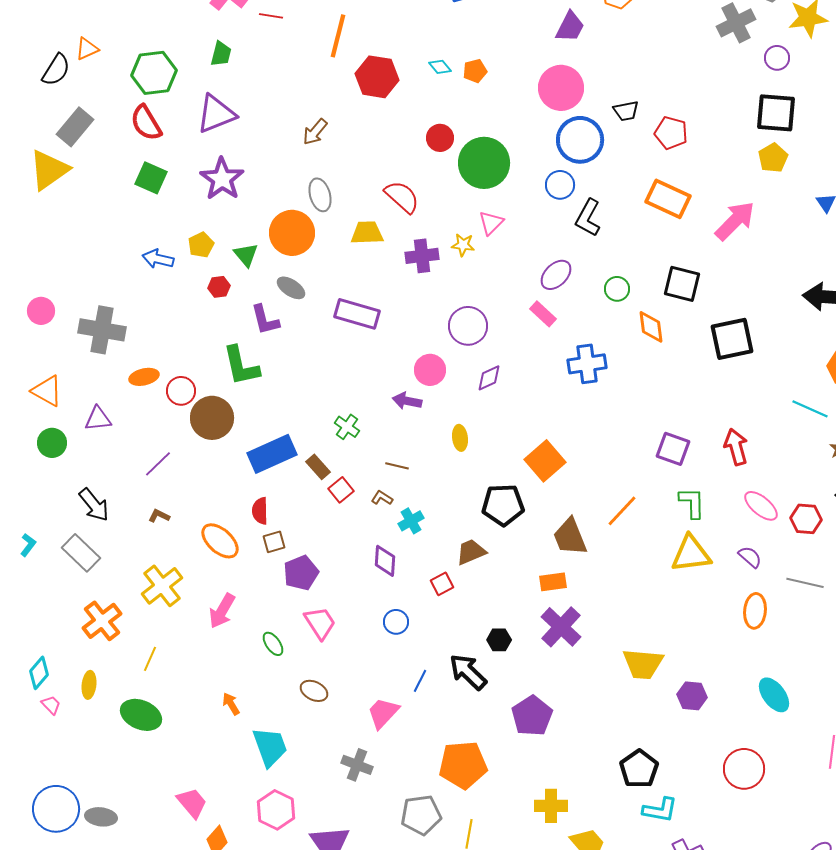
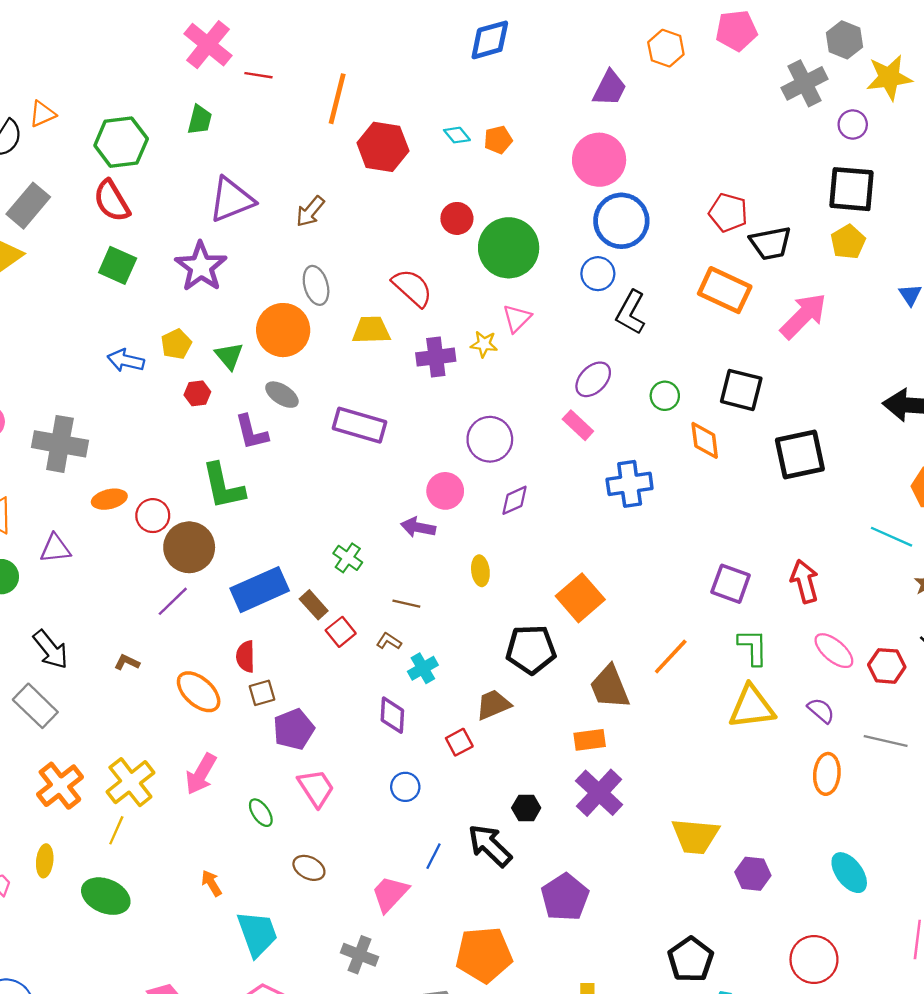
black trapezoid: (626, 111) -> (771, 243), moved, size x1.4
purple triangle: (216, 114) -> (231, 200), moved
purple line: (158, 464) -> (173, 601), moved
yellow cross: (162, 586) -> (130, 782), moved

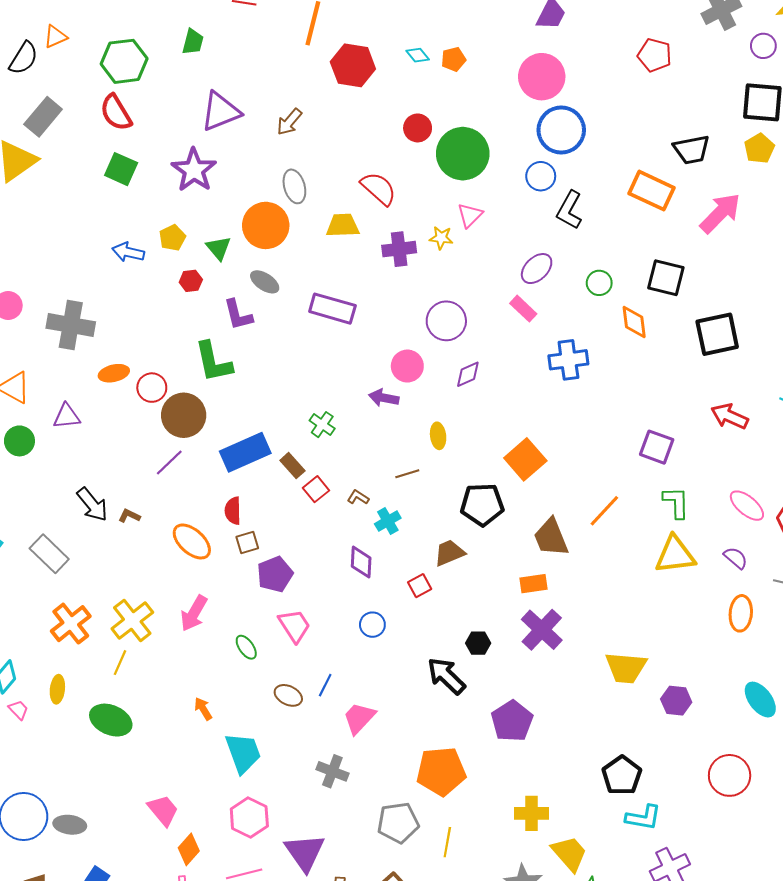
red pentagon: (728, 213) -> (655, 55), moved
red arrow: (805, 581) -> (730, 416), moved, turned -51
brown line: (406, 604) -> (407, 474), moved, turned -30
black arrow: (51, 649) -> (92, 505), moved
blue line: (433, 856) -> (325, 685), moved

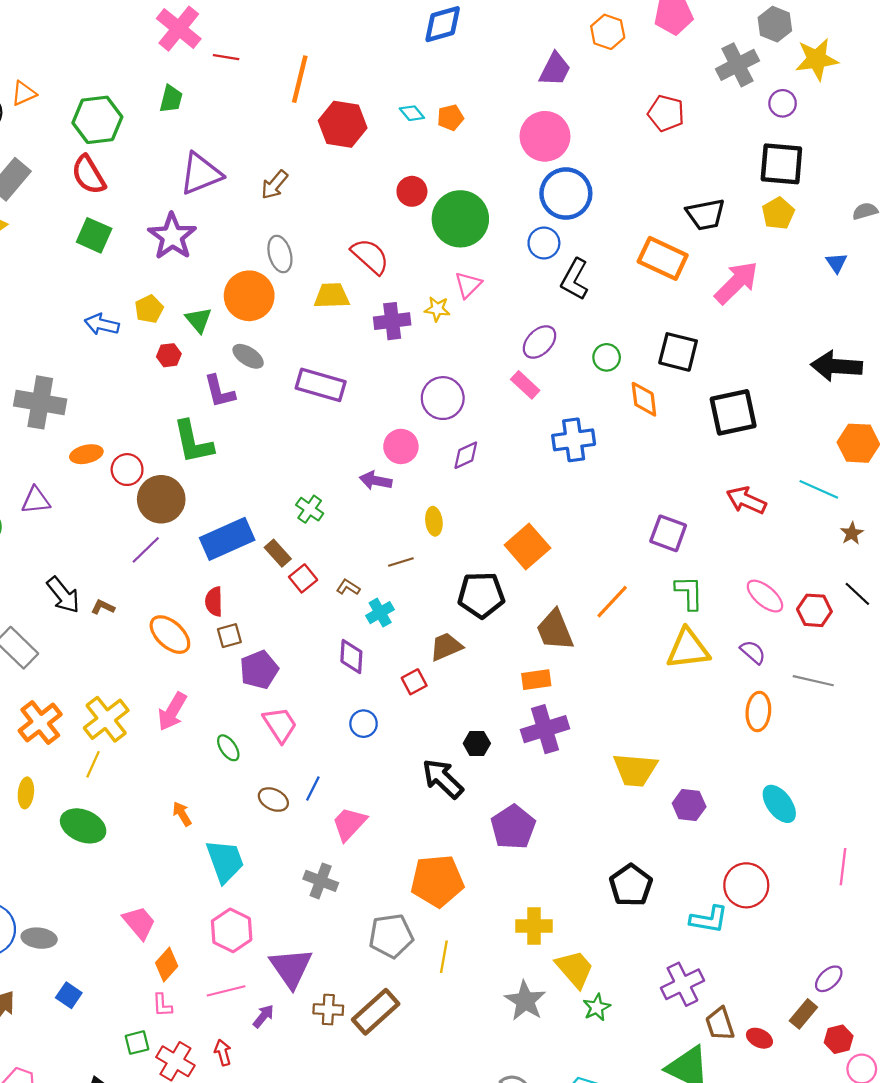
purple cross: (542, 630) -> (545, 729), turned 30
cyan L-shape: (643, 818) -> (709, 919), moved

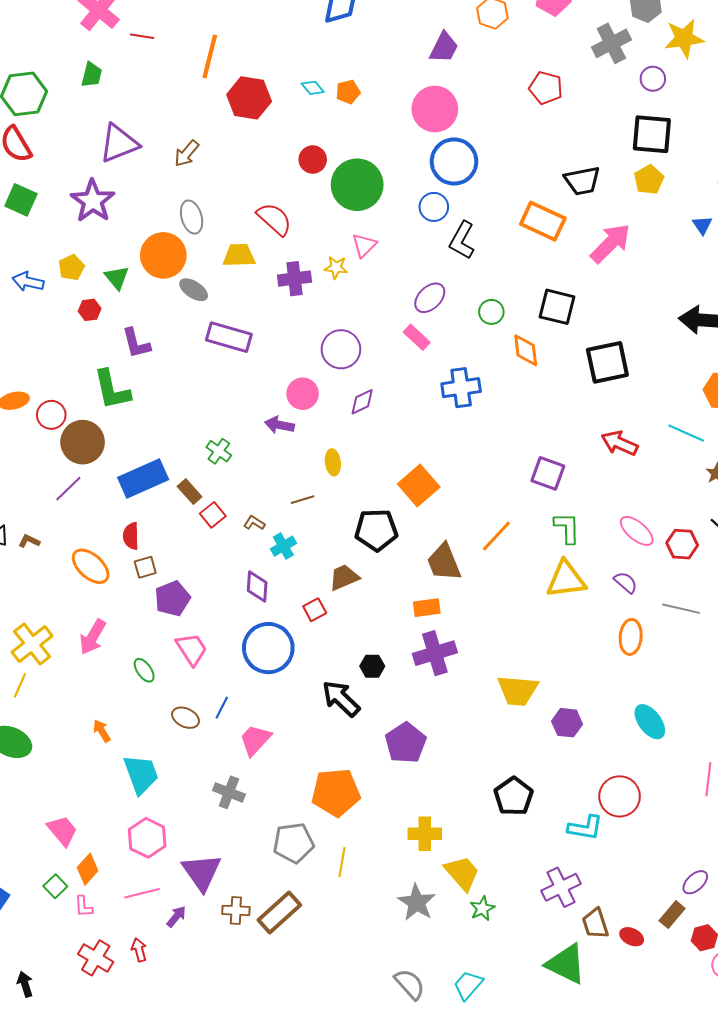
gray ellipse: (248, 356) -> (194, 290), moved
blue circle: (364, 724) -> (268, 648), size x2.0
green square: (137, 1043) -> (55, 886), moved, turned -30

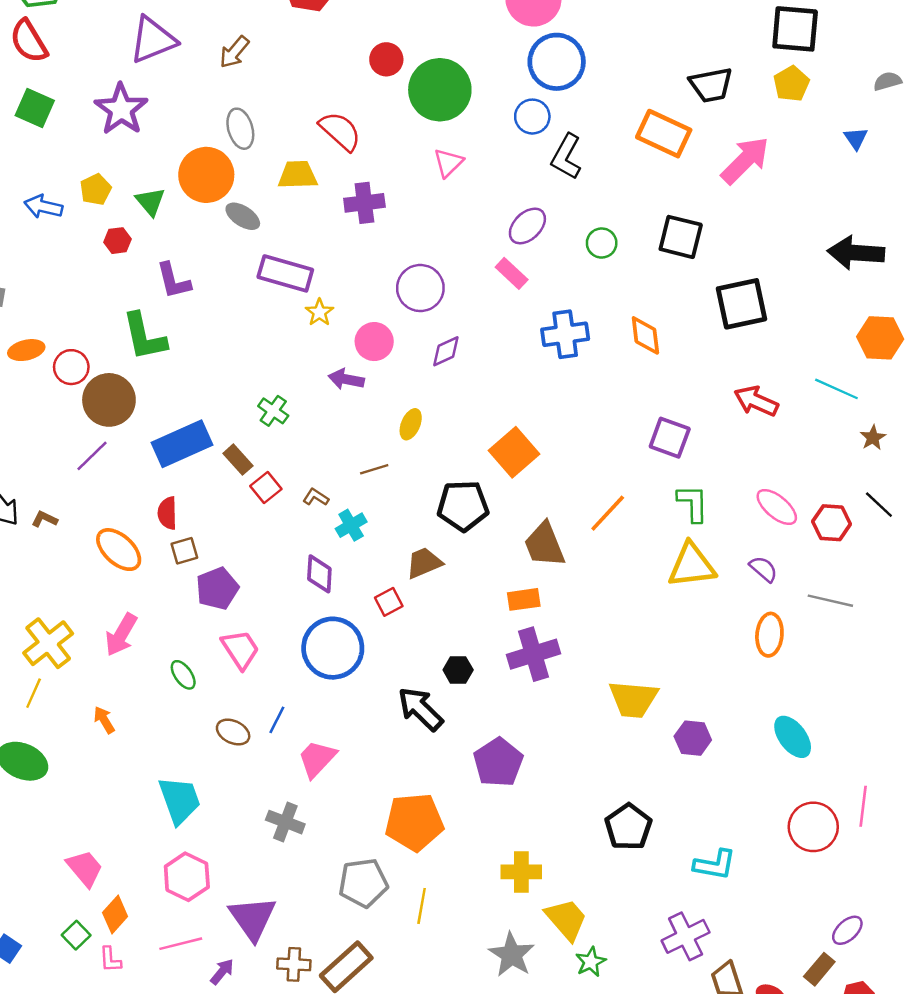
yellow star: (336, 267) -> (319, 312), moved, turned 30
orange diamond: (526, 350) -> (645, 335), moved
yellow ellipse: (333, 462) -> (411, 424), turned 30
orange arrow: (102, 731) -> (104, 720), moved
red circle: (620, 796) -> (813, 827), moved

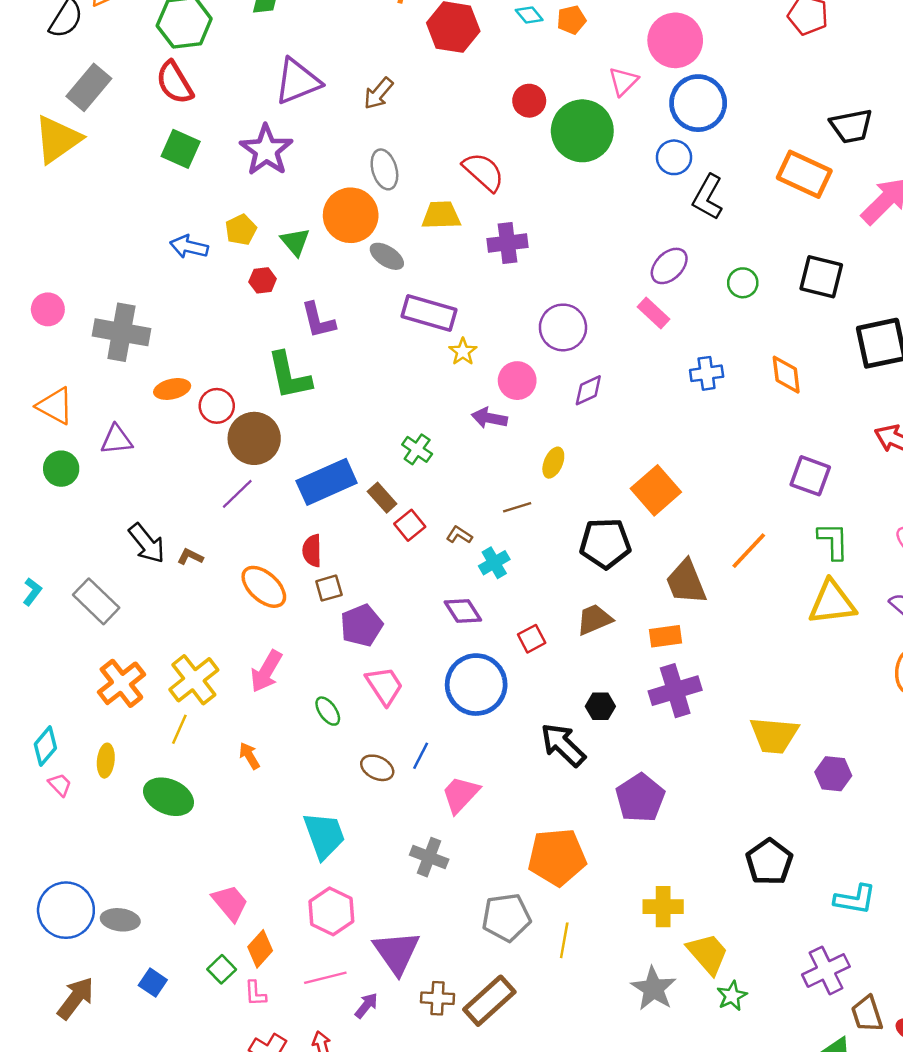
pink triangle: (448, 163) -> (623, 81), moved
blue cross: (565, 334) -> (707, 373), size x0.7
brown trapezoid: (424, 563) -> (594, 619), moved
purple diamond: (319, 574) -> (463, 611), turned -36

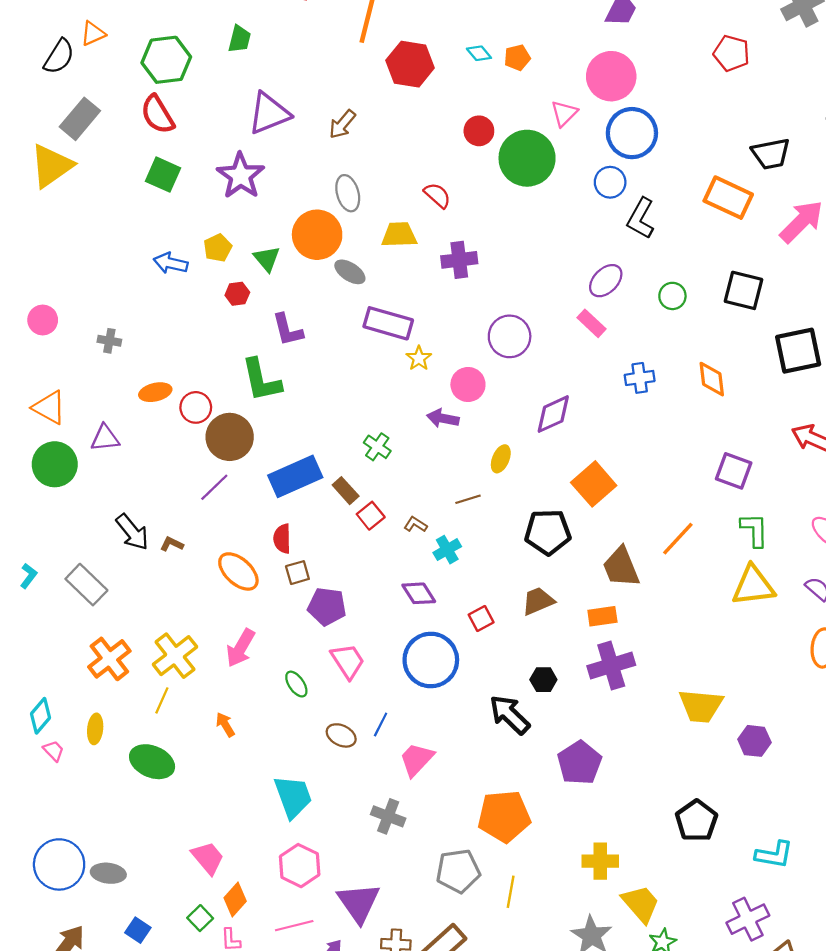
red semicircle: (483, 172) -> (437, 195), size x0.7
gray cross: (121, 332) -> (109, 341), size x0.5
purple diamond: (588, 390) -> (553, 414), moved, size x1.4
green circle: (61, 469) -> (55, 464), size x1.4
purple pentagon: (362, 625) -> (327, 606), turned 30

